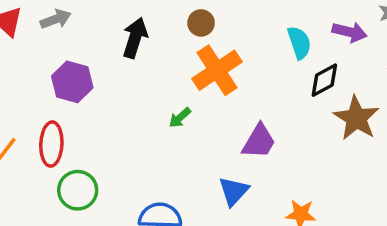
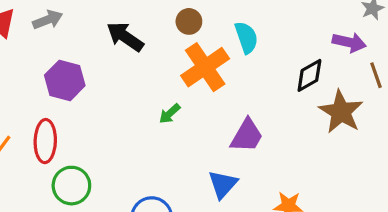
purple arrow: (350, 32) -> (349, 42), moved
black arrow: (135, 38) -> (125, 37), turned -72
cyan semicircle: (299, 43) -> (246, 37), moved

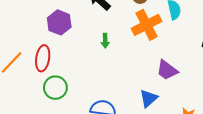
green arrow: (170, 114) -> (105, 41), moved, turned -56
purple trapezoid: (247, 136) -> (167, 70), turned 90

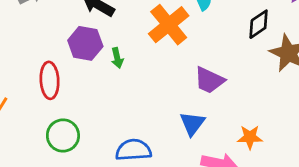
purple hexagon: (59, 22) -> (85, 43), moved
red ellipse: (43, 58) -> (50, 80), moved

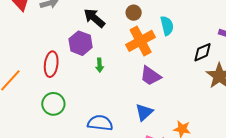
green arrow: (117, 58) -> (100, 65), moved
purple trapezoid: (209, 80) -> (151, 76), moved

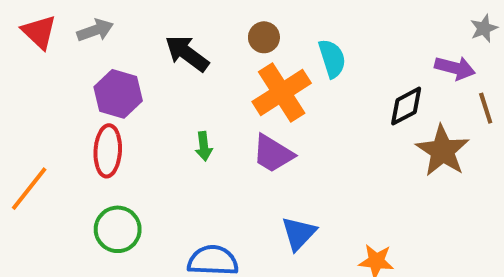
purple hexagon: (81, 43) -> (118, 94), moved
purple trapezoid: (151, 76) -> (273, 154), moved

